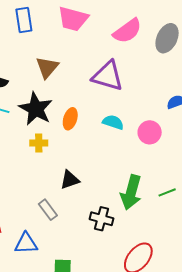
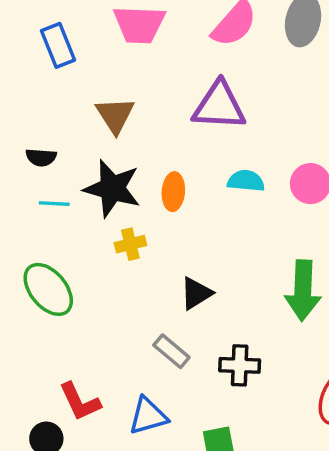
black cross: (102, 219) -> (240, 365), moved

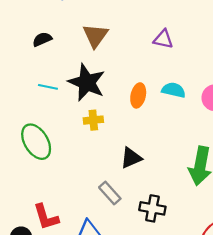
purple triangle: (219, 106) -> (163, 39), size x0.6
black semicircle: (41, 157) -> (42, 39), moved, turned 144
orange ellipse: (173, 192) -> (138, 95), moved

